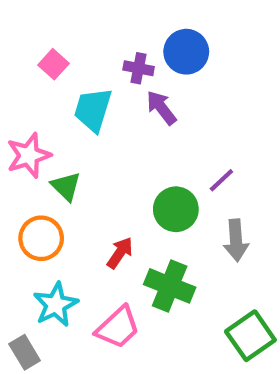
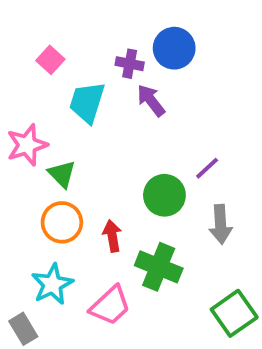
orange circle: (41, 238) -> (62, 222), moved
red arrow: (120, 253) -> (112, 236), turned -44

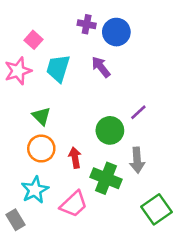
purple cross: (130, 64) -> (87, 24), moved
pink star: (27, 145) -> (18, 71), moved
gray arrow: (221, 224) -> (137, 160), moved

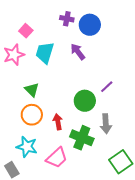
cyan star: (35, 190) -> (27, 147), turned -30

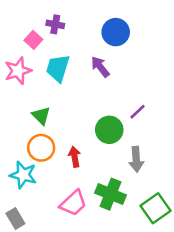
purple cross: (67, 19) -> (55, 24), moved
green cross: (82, 138) -> (111, 194), moved
cyan star: (27, 147) -> (23, 175), moved

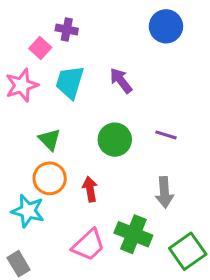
blue circle: (116, 32) -> (166, 26), moved
purple line: (138, 112) -> (166, 135), turned 60
green circle: (109, 130) -> (115, 140), moved

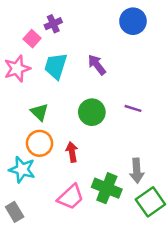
purple cross: (67, 29) -> (53, 24), turned -35
gray arrow: (164, 192) -> (137, 171), moved

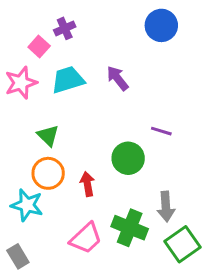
cyan trapezoid: (56, 66) -> (68, 80), turned 56
green circle: (92, 112) -> (128, 158), moved

